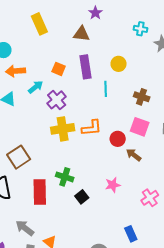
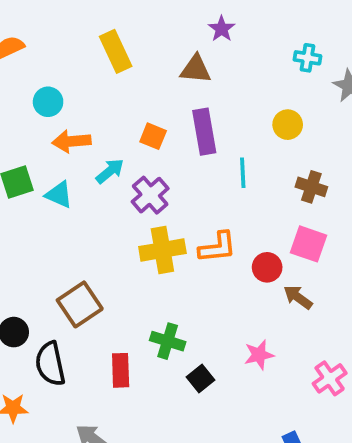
yellow circle: (119, 64) -> (288, 125), moved
red rectangle: (40, 192) -> (121, 370), size x0.7

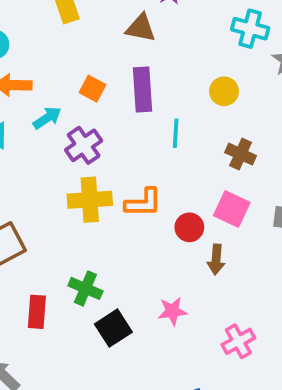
cyan cross: (307, 58) -> (250, 29), size x1.4
brown arrow: (298, 297) -> (216, 259), turned -128
black square: (200, 379) -> (113, 328), size x1.4

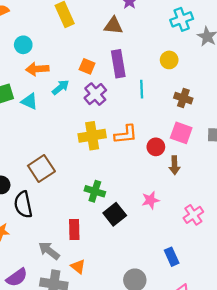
cyan cross: (250, 29) -> (182, 19), turned -30
purple cross: (84, 145) -> (95, 94), moved
red rectangle: (37, 312) -> (74, 230), moved

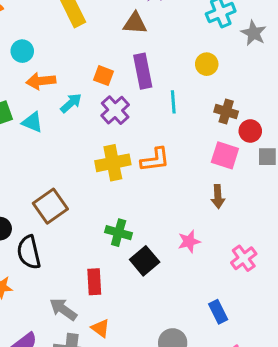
red circle: (156, 147) -> (250, 131), moved

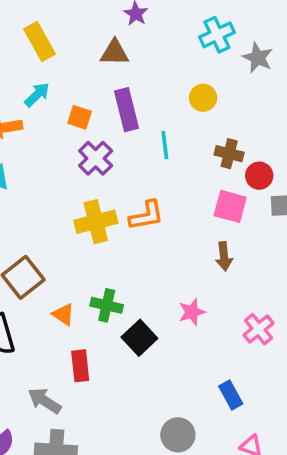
cyan arrow: (71, 103) -> (37, 95), moved
orange triangle: (101, 328) -> (63, 314), moved

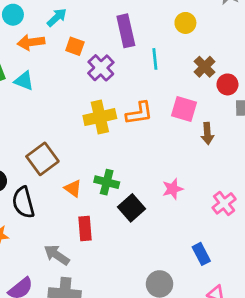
orange square: (80, 117) -> (75, 46), moved
brown cross: (229, 154) -> (205, 67), turned 30
pink square: (230, 206) -> (184, 109), moved
brown arrow: (224, 256) -> (207, 133), moved

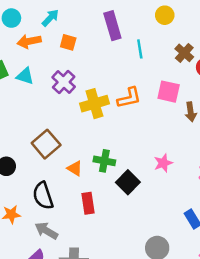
purple cross: (101, 68) -> (64, 82), moved
black semicircle: (23, 202) -> (43, 196), moved
gray arrow: (57, 255) -> (46, 231), moved

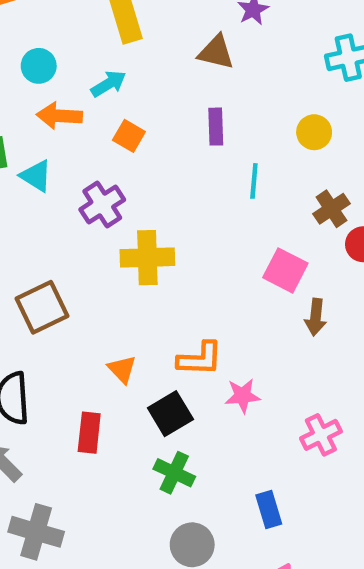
purple rectangle: (112, 26) -> (216, 127), size x0.7
orange L-shape: (129, 98) -> (200, 359), moved
green cross: (104, 161) -> (174, 473), moved
orange triangle: (75, 168) -> (122, 369), moved

